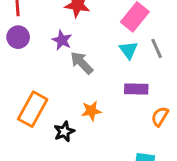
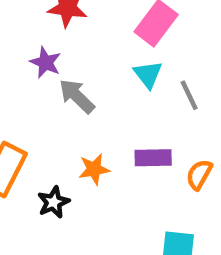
gray line: (157, 48) -> (189, 95), moved
purple rectangle: (136, 89) -> (153, 158), moved

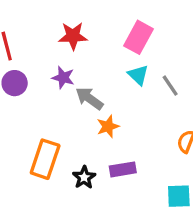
purple rectangle: (153, 158) -> (123, 169), moved
orange star: (94, 169) -> (108, 126), moved

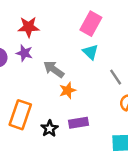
red star: (73, 36) -> (29, 27), moved
purple star: (63, 78) -> (24, 53), moved
gray line: (170, 86) -> (116, 77), moved

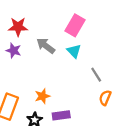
gray arrow: (54, 69) -> (46, 46), moved
orange star: (68, 90) -> (42, 96), moved

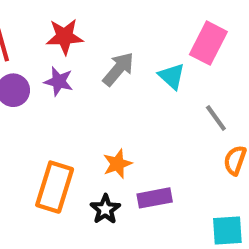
pink rectangle: (75, 25) -> (208, 43), moved
gray arrow: (46, 46) -> (118, 69), turned 96

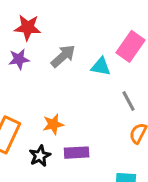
cyan triangle: (172, 76) -> (101, 67), turned -40
purple star: (59, 81) -> (19, 59), turned -30

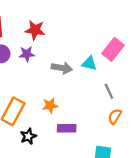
gray arrow: (63, 56) -> (62, 68), moved, turned 48
black star: (40, 156) -> (28, 136), moved

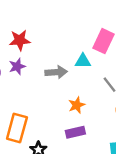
orange star: (50, 106) -> (77, 105), moved

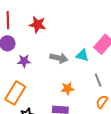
purple star: (17, 66) -> (24, 61), moved

